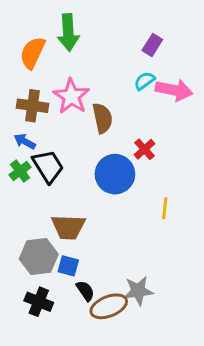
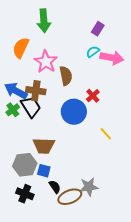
orange semicircle: (32, 53) -> (21, 48), moved
brown cross: (32, 106) -> (36, 91), moved
blue arrow: (25, 141) -> (16, 91), size x1.6
yellow line: (165, 208) -> (106, 134), turned -48

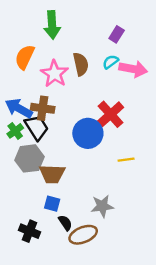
brown semicircle: (66, 76) -> (81, 64), moved
red cross: (93, 96) -> (111, 114), size x1.6
yellow line: (106, 134) -> (126, 160), turned -56
gray hexagon: (25, 165) -> (29, 158), moved
gray star: (89, 187) -> (102, 206), moved

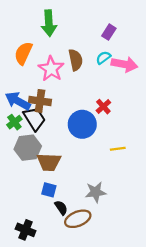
red cross: (111, 114) -> (103, 107), size x0.6
black cross: (29, 231) -> (26, 230), moved

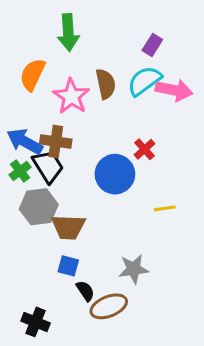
cyan semicircle: (103, 58) -> (144, 81), size x1.6

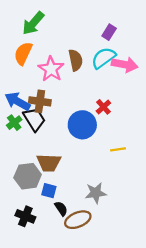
green arrow: (68, 33) -> (33, 23), moved, turned 45
gray hexagon: (39, 207) -> (28, 176), moved
black cross: (36, 322) -> (25, 216), moved

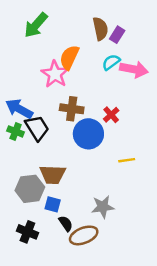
orange semicircle: (23, 53) -> (69, 57), moved
cyan semicircle: (103, 58) -> (111, 62), size x0.7
brown semicircle: (76, 60) -> (100, 29), moved
brown cross: (40, 101) -> (72, 109), moved
green cross: (14, 123) -> (16, 131), turned -32

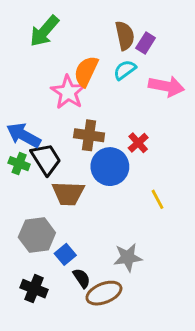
cyan semicircle: (111, 62) -> (125, 70), moved
yellow line: (127, 160) -> (157, 199), turned 70
brown trapezoid: (53, 174) -> (68, 193), moved
blue square: (53, 204) -> (65, 254), turned 35

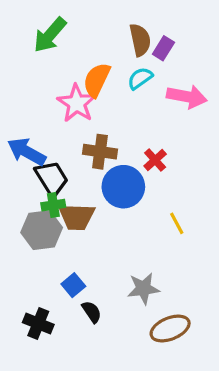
green cross: (19, 164) -> (53, 205), moved, turned -30
gray hexagon: (37, 235) -> (42, 230), moved
brown ellipse: (104, 293) -> (170, 328), moved

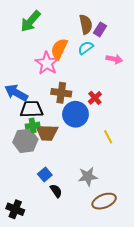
pink arrow: (187, 97) -> (114, 59), size x0.7
black trapezoid: (52, 178) -> (32, 109), turned -60
black cross: (38, 323) -> (15, 209), moved

